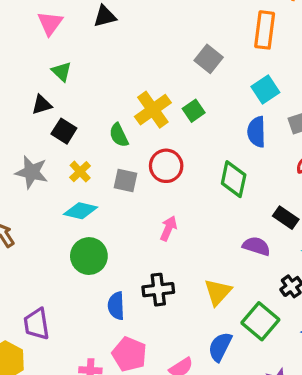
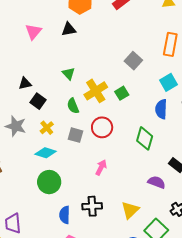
green triangle: (62, 72) -> (69, 74), moved

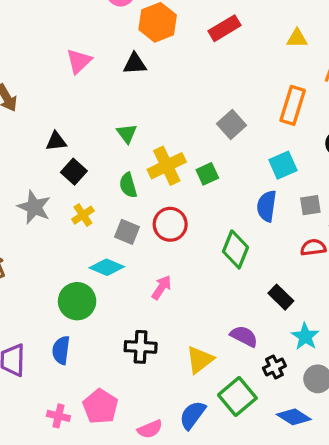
cyan diamond: (46, 153) -> (107, 267), moved
purple semicircle: (157, 182) -> (244, 336), moved
blue semicircle: (65, 215) -> (61, 350), moved

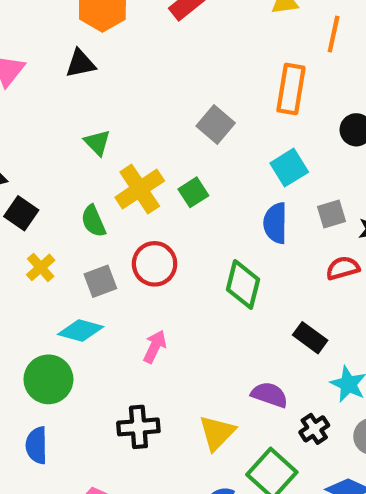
green triangle: (127, 133) -> (97, 143), moved
gray square: (127, 232) -> (100, 281), turned -35

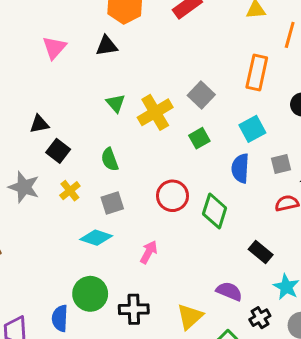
yellow cross: (140, 189) -> (155, 112), moved
green square: (193, 192) -> (199, 138), moved
red circle: (155, 264) -> (172, 196), moved
green circle: (48, 379) -> (90, 294), moved

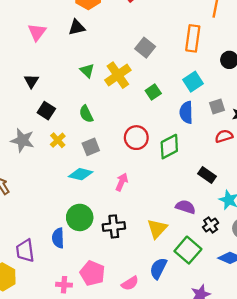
gray square: (201, 95) -> (145, 48), moved
black triangle: (39, 124) -> (31, 81), moved, turned -42
green diamond: (215, 211) -> (169, 147), turned 50

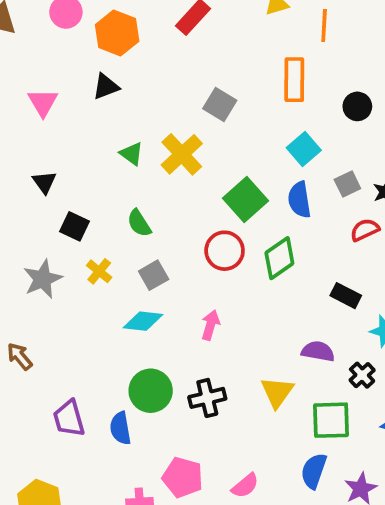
green square: (153, 92) -> (245, 200), moved, size x1.6
gray star: (22, 140) -> (43, 279), turned -30
green square: (188, 250) -> (331, 420), turned -35
purple trapezoid: (25, 251) -> (69, 418), moved
blue semicircle: (158, 268) -> (314, 471), moved

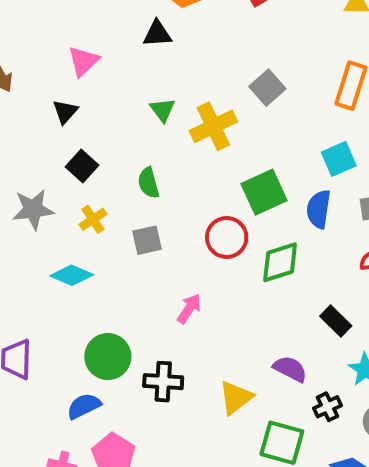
pink triangle: (43, 102) -> (83, 61), moved
cyan diamond: (143, 321) -> (72, 275), moved
blue semicircle: (120, 428) -> (84, 406), moved, turned 56

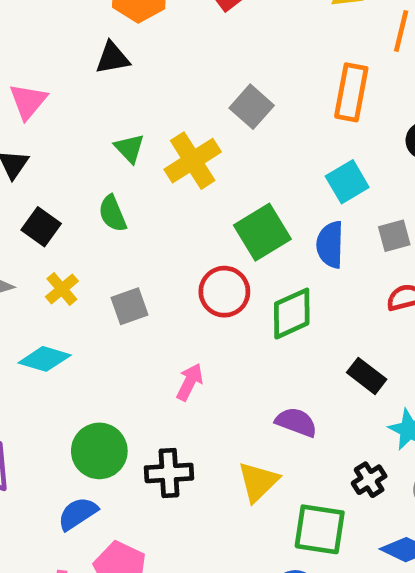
green semicircle: (149, 183) -> (112, 214), moved
purple semicircle: (290, 369) -> (296, 422), moved

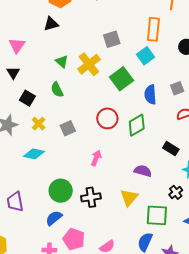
gray square: (252, 107) -> (112, 39), turned 36
cyan square: (347, 182) -> (146, 56), moved
green square: (262, 232) -> (122, 79), moved

